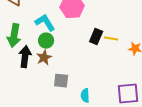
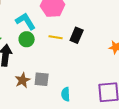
yellow line: (111, 39) -> (56, 37), moved
brown star: (44, 58) -> (23, 80), moved

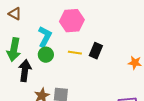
cyan L-shape: (26, 21) -> (45, 37), turned 60

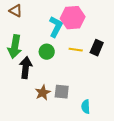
cyan L-shape: (45, 37) -> (56, 27), moved

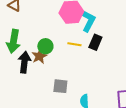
cyan L-shape: (56, 27) -> (88, 21), moved
brown star: (43, 93) -> (39, 56), moved

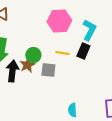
cyan L-shape: (88, 21) -> (89, 30), moved
gray square: (60, 86) -> (48, 70), moved

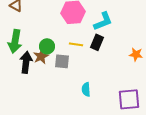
cyan L-shape: (89, 30) -> (103, 21), turned 40
cyan semicircle: (72, 110) -> (86, 89), moved

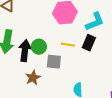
brown star: (41, 56) -> (33, 78), moved
black arrow: (26, 62) -> (25, 51), moved

